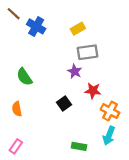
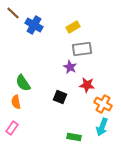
green semicircle: (24, 77) -> (23, 83), moved
black square: (64, 104) -> (60, 97), turned -32
pink rectangle: (16, 146) -> (12, 128), moved

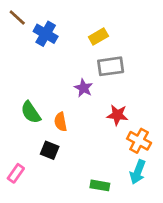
purple star: (70, 67) -> (84, 88), moved
black square: (60, 97) -> (50, 150), moved
orange semicircle: (16, 102) -> (61, 122), moved

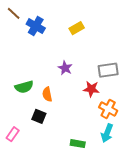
gray rectangle: (111, 66) -> (108, 70), moved
green semicircle: (31, 112) -> (24, 87), turned -72

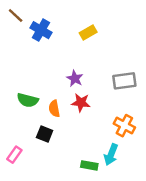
green semicircle: (24, 87) -> (28, 100), turned 30
red star: (91, 89) -> (81, 103), moved
cyan arrow: (107, 133) -> (111, 155), moved

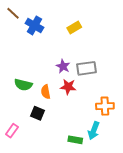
gray rectangle: (124, 81) -> (87, 68), moved
orange cross: (124, 126) -> (105, 106), turned -30

